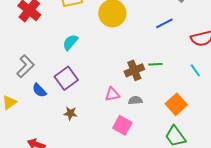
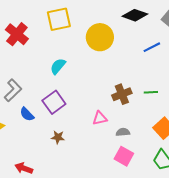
green line: (155, 64) -> (151, 92), moved
gray semicircle: (135, 100) -> (123, 132), moved
pink square: (122, 125) -> (124, 156), moved

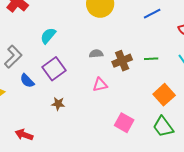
cyan semicircle: (58, 66) -> (48, 36), moved
gray semicircle: (123, 132) -> (96, 54), moved

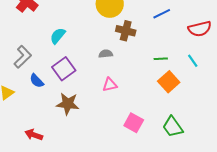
brown cross: (122, 61) -> (126, 31), moved, turned 36
orange square: (164, 95) -> (169, 82), moved
brown star: (58, 104) -> (68, 104), size x1.6

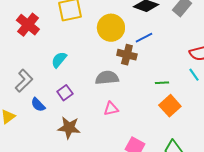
blue line: (162, 14) -> (144, 38), moved
gray semicircle: (106, 54) -> (107, 78), size x1.6
cyan line: (193, 61) -> (194, 75), moved
purple square: (64, 69) -> (65, 93), size x0.7

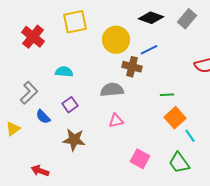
cyan semicircle: (59, 60) -> (64, 72), turned 54
cyan line: (194, 75) -> (190, 136), moved

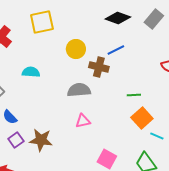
yellow circle: (116, 40) -> (76, 49), moved, size x0.7
purple square: (70, 105) -> (16, 140), moved
cyan line: (190, 136) -> (157, 136), turned -32

